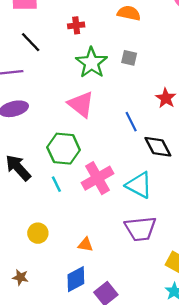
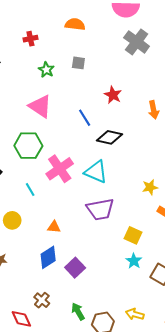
green star: (92, 63) -> (46, 70), size x0.6
black diamond: (158, 147) -> (109, 137), turned -45
cyan line: (56, 184) -> (30, 190), moved

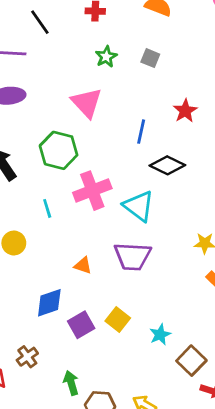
blue line: (85, 118) -> (141, 132), turned 30
orange triangle: (54, 227) -> (83, 265), moved
yellow square: (133, 235) -> (118, 320), moved

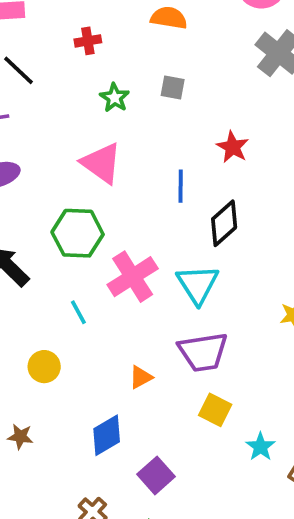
black diamond: (167, 165) -> (224, 223), turned -56
cyan triangle: (139, 206) -> (198, 284), turned 32
orange triangle: (83, 265) -> (141, 377), turned -36
yellow square: (118, 320) -> (215, 410), moved
purple square: (81, 325) -> (156, 475), moved

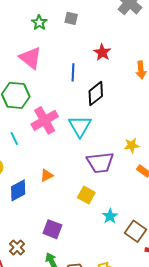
purple trapezoid: (203, 352) -> (100, 163), moved
blue diamond: (107, 435) -> (18, 190), moved
purple square: (156, 475) -> (52, 229), turned -30

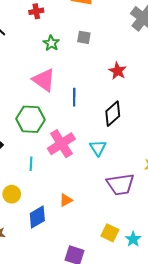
blue line: (73, 72) -> (74, 97), moved
cyan triangle: (80, 126) -> (98, 148), size x0.7
cyan line: (14, 138) -> (31, 164), turned 32
yellow square: (86, 195) -> (110, 233), moved

